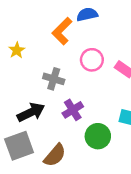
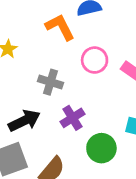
orange L-shape: (62, 31) -> (60, 27), turned 108

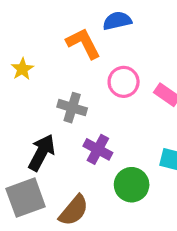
purple cross: (73, 118) -> (98, 149), turned -30
black arrow: (24, 121) -> (42, 153), turned -36

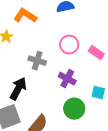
orange L-shape: (83, 43) -> (25, 16), moved, turned -30
purple cross: (98, 149) -> (67, 79), moved

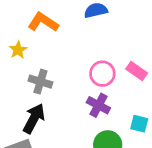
pink circle: (69, 45) -> (102, 74), moved
gray cross: (37, 61) -> (40, 82), moved

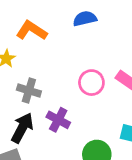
purple cross: (98, 105) -> (58, 120), moved

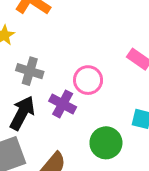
pink circle: (91, 83) -> (88, 80), moved

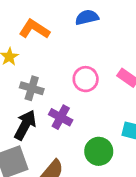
pink circle: (88, 80) -> (86, 79), moved

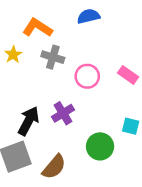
gray cross: (32, 88) -> (53, 57), moved
purple cross: (61, 117) -> (63, 113), turned 30

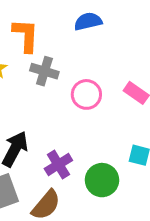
orange L-shape: (37, 28) -> (26, 35), turned 60
purple cross: (63, 113) -> (58, 164), moved

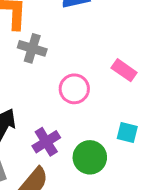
pink circle: (86, 94) -> (74, 89), moved

